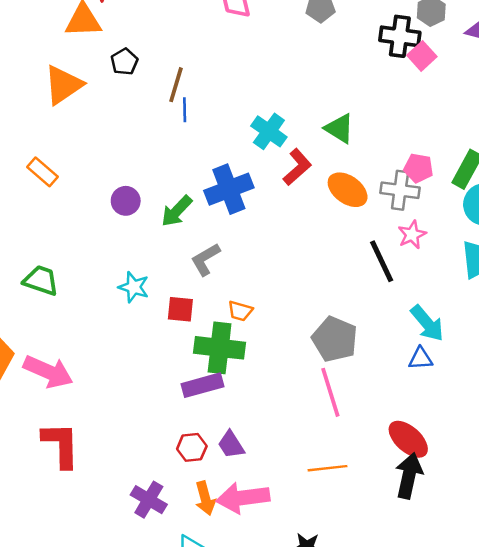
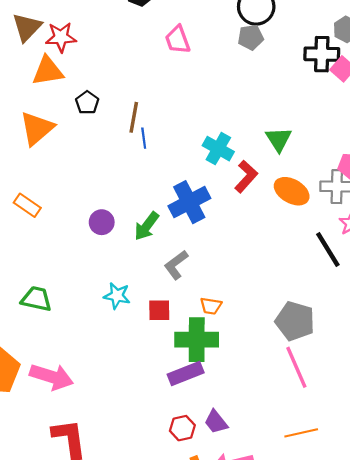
green triangle: (339, 128) -> (279, 139), turned 32

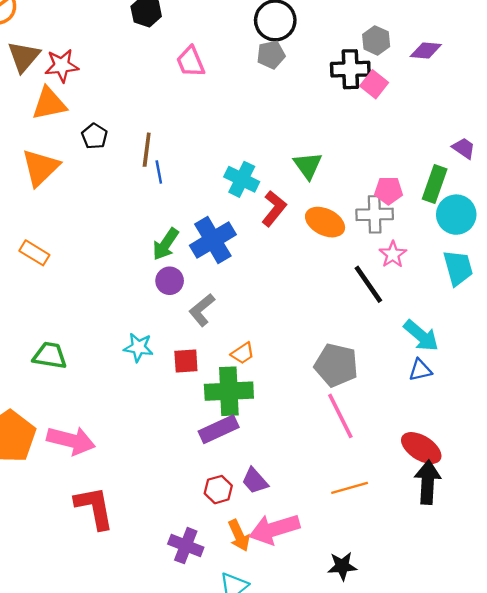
purple circle: (102, 222) -> (170, 281), moved
green arrow: (147, 226) -> (166, 244), moved
orange trapezoid: (211, 306) -> (243, 353), turned -40

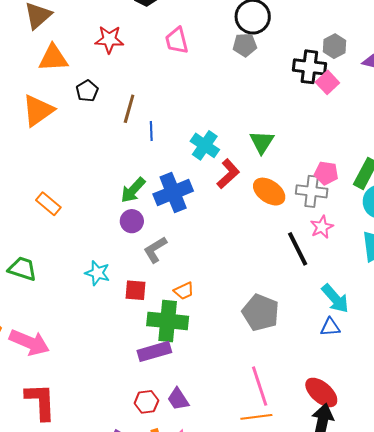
red star: (62, 66) -> (109, 39), moved
blue line: (159, 172) -> (151, 131), moved
orange rectangle: (34, 253) -> (48, 204), moved
pink line: (340, 416) -> (260, 386), moved

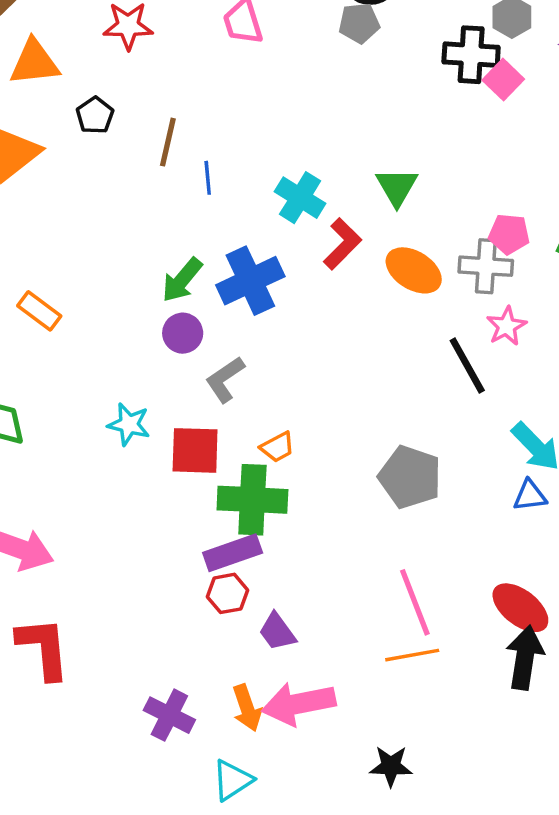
red square: (135, 290) -> (195, 450), size x1.4
red hexagon: (146, 402) -> (228, 593), moved

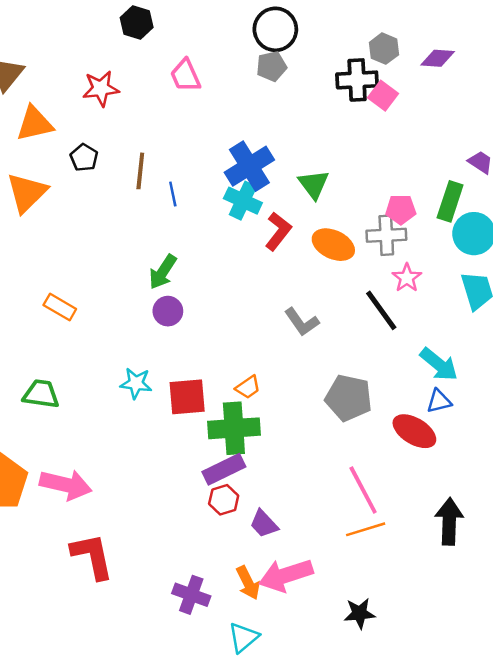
blue cross: (250, 281) -> (249, 166), moved
gray L-shape: (225, 379) -> (302, 322), moved, turned -84
red ellipse: (520, 608) -> (414, 431), moved

